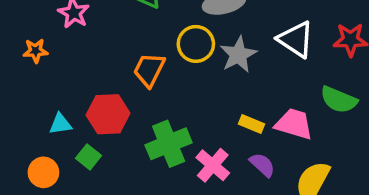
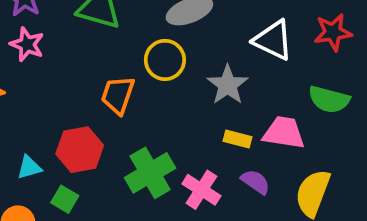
gray star: (238, 55) -> (228, 85), moved

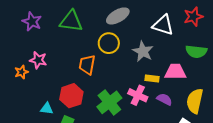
pink star: (27, 44) -> (38, 60), moved
cyan triangle: (29, 167) -> (47, 108), turned 32
pink cross: (201, 190) -> (138, 95), moved

